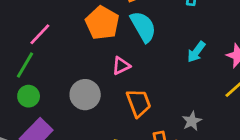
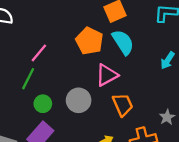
pink triangle: (121, 66) -> (107, 75), size x1.5
green circle: (29, 96) -> (43, 104), moved

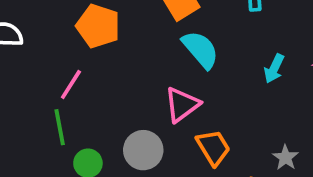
orange pentagon: (89, 41) -> (98, 26), moved
green line: (28, 79) -> (60, 127), turned -30

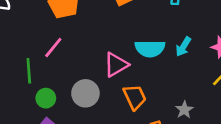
cyan semicircle: (200, 50) -> (150, 49), moved, turned 124
pink line: (71, 84) -> (53, 47), moved

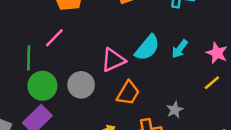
cyan semicircle: (150, 49) -> (147, 48), turned -56
orange trapezoid: (135, 97) -> (128, 93), turned 50
green circle: (46, 98) -> (42, 86), size x1.5

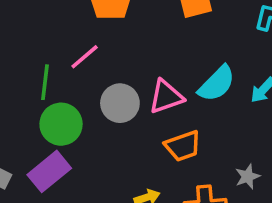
gray circle: (81, 85) -> (120, 103), moved
orange trapezoid: (128, 93) -> (183, 146), turned 35

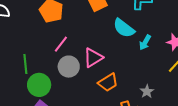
pink line: (85, 57) -> (61, 44), moved
cyan semicircle: (217, 84) -> (124, 28), moved, turned 95

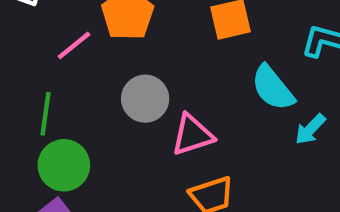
pink line: (61, 44) -> (74, 45), moved
gray circle: (69, 67) -> (145, 99), moved

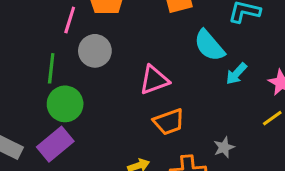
pink line: (74, 45) -> (70, 20), turned -32
gray circle: (145, 99) -> (95, 51), moved

